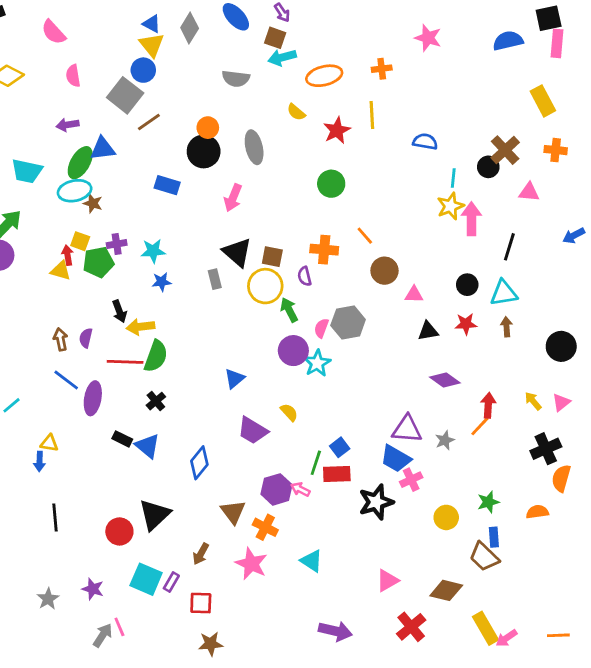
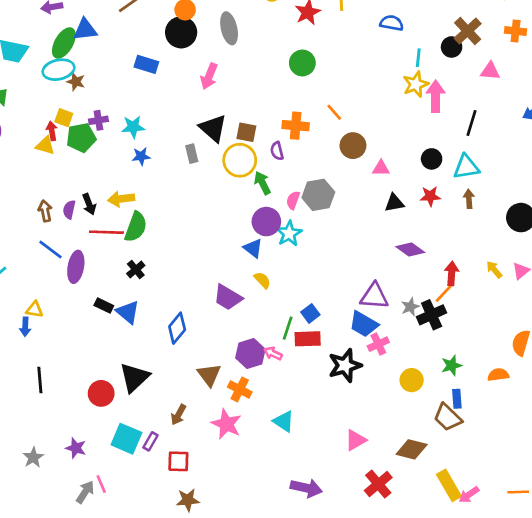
black arrow: (119, 311) -> (89, 204), moved
blue triangle: (234, 379) -> (253, 248), moved, turned -42
black cross: (546, 449) -> (432, 315), moved

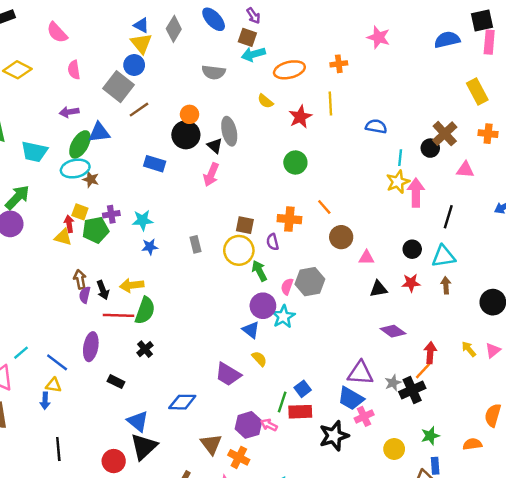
black triangle: (213, 128) -> (215, 146), moved, size x0.6
brown arrow: (45, 211) -> (80, 279), moved
blue line: (51, 250) -> (57, 362), moved
blue triangle: (128, 312) -> (138, 421), moved
blue diamond: (177, 328) -> (182, 402), turned 52

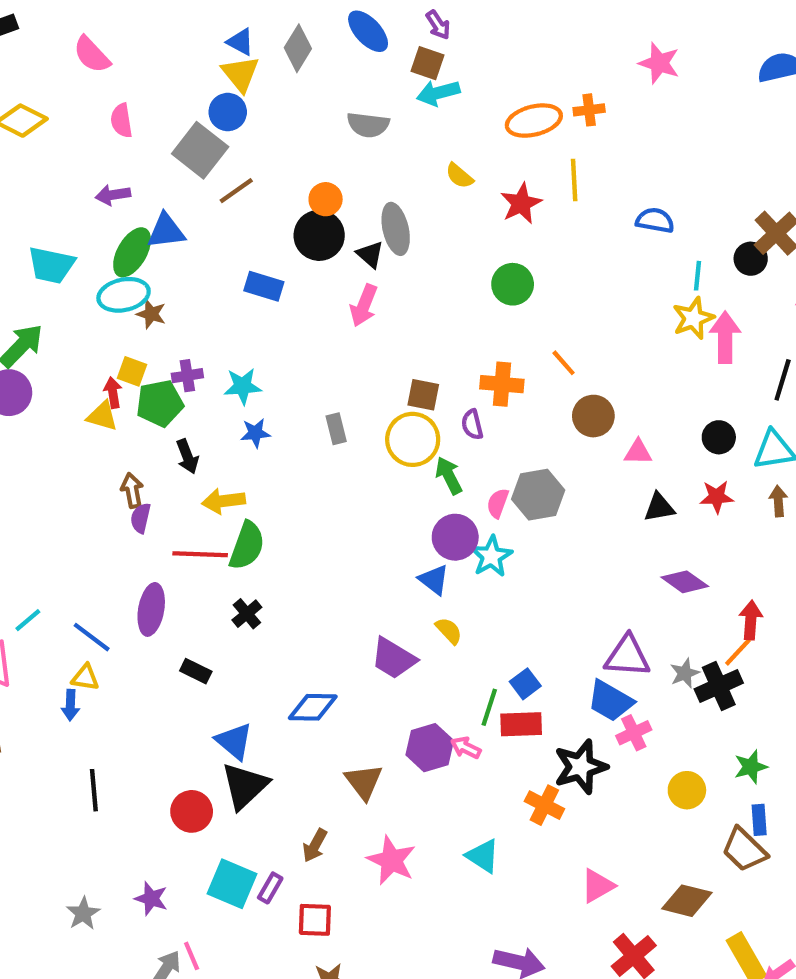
orange ellipse: (289, 70) -> (534, 121), moved
black arrow: (103, 290) -> (187, 456), moved
orange cross: (239, 457) -> (544, 805), moved

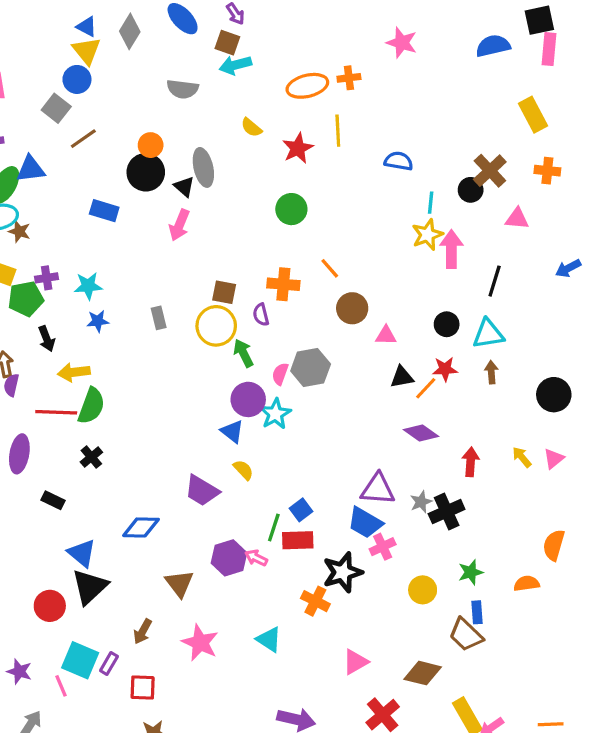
gray square: (200, 150) -> (56, 108), size x0.7
orange line: (738, 652) -> (426, 388), moved
pink line: (192, 956) -> (61, 686), moved

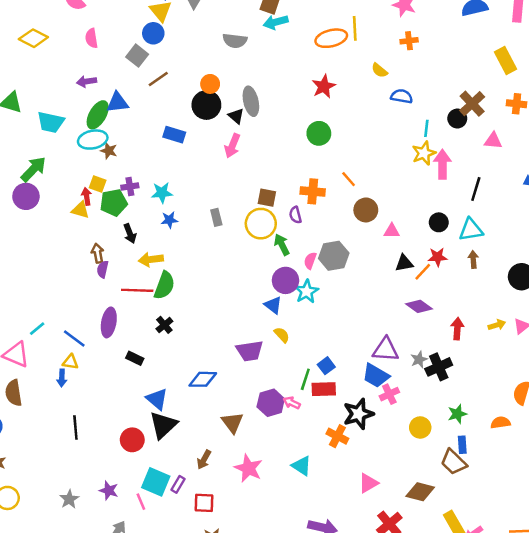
orange cross: (349, 78) -> (409, 41), moved
yellow semicircle: (251, 127) -> (379, 70), moved
yellow line: (338, 131) -> (355, 28), moved
yellow arrow: (522, 457) -> (497, 325), turned 112
purple trapezoid: (202, 491) -> (250, 351), turned -40

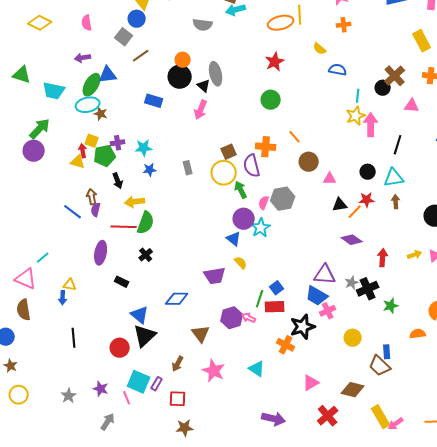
brown square: (267, 198) -> (229, 152), turned -35
purple semicircle: (295, 215) -> (252, 166), size x1.6
blue line: (74, 339) -> (73, 212), moved
green star: (457, 414) -> (391, 306), moved

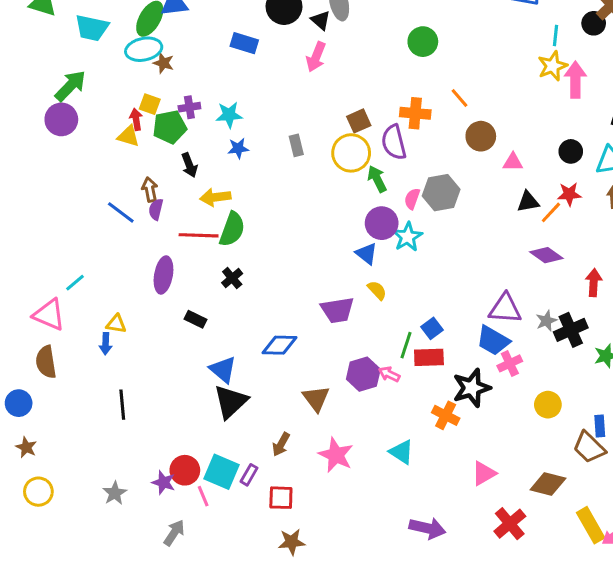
red circle: (120, 348) -> (185, 470), moved

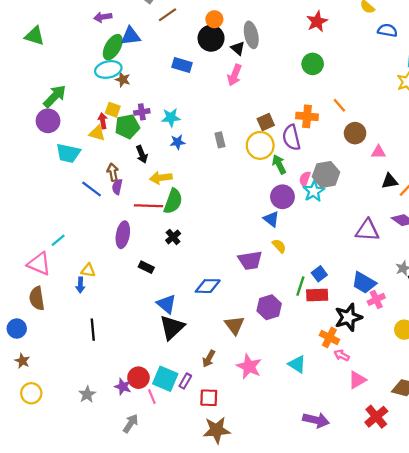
cyan trapezoid: (92, 28) -> (68, 153), moved
cyan star: (408, 237) -> (314, 191), moved
purple triangle: (505, 309) -> (367, 230), moved
pink arrow: (389, 374) -> (342, 355), moved
brown star: (292, 542) -> (217, 430), size x1.4

